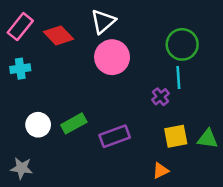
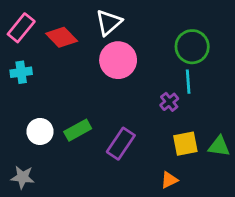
purple rectangle: (115, 136) -> (121, 144), turned -36

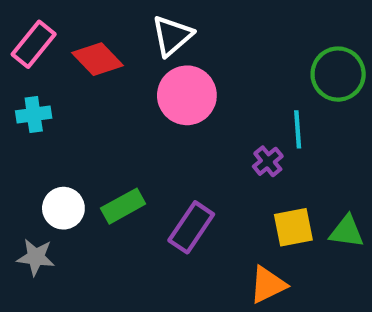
green circle: (192, 47) -> (338, 74), moved
gray star: (22, 177) -> (36, 257), moved
orange triangle: (169, 180) -> (268, 285), size x1.4

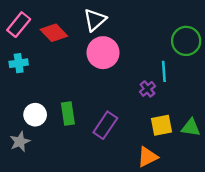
green rectangle: (123, 206) -> (68, 114), turned -70
gray star: (36, 257) -> (20, 142), turned -30

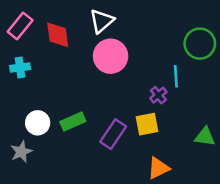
red diamond: (54, 33) -> (58, 35), turned 36
green rectangle: (68, 114) -> (73, 122), turned 75
yellow square: (162, 125) -> (147, 124), moved

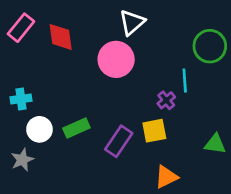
white triangle: (102, 21) -> (132, 22), moved
cyan cross: (20, 67) -> (21, 99), moved

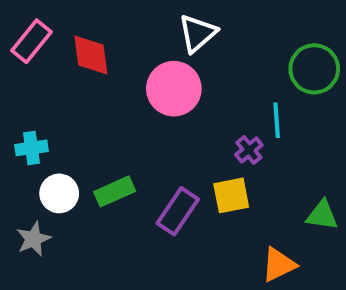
orange triangle: (166, 177) -> (279, 265), moved

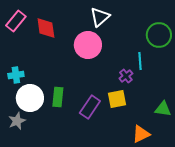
green rectangle: (115, 191) -> (58, 97), turned -60
white circle: (59, 193) -> (30, 98), size x1.4

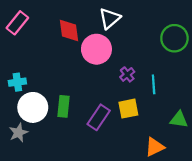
red diamond: (46, 28) -> (69, 31), moved
cyan line: (140, 61) -> (154, 84), moved
purple cross: (126, 76) -> (127, 74), moved

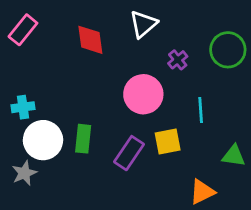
pink circle: (96, 49) -> (143, 94), moved
purple cross: (127, 74) -> (178, 60), moved

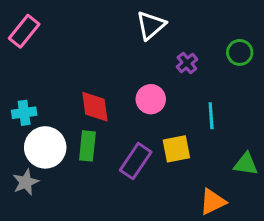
red diamond: (90, 40) -> (95, 107), moved
green circle: (228, 50) -> (240, 52), size x0.7
pink circle: (143, 94) -> (151, 99), size x0.7

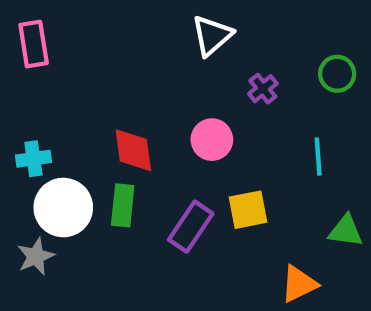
pink rectangle: (24, 31) -> (34, 44), turned -48
cyan line: (211, 116) -> (318, 157), moved

